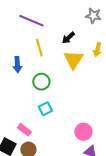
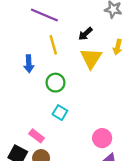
cyan square: (45, 109) -> (60, 113), turned -32

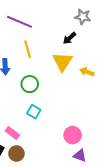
black arrow: (85, 34) -> (70, 38), moved
yellow arrow: (118, 47) -> (87, 72), moved, turned 96

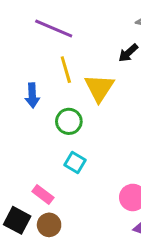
yellow triangle: (62, 62) -> (99, 88), moved

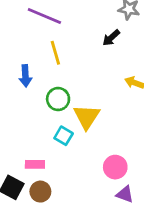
yellow triangle: (99, 88) -> (87, 117), moved
pink rectangle: (43, 194) -> (35, 164), turned -36

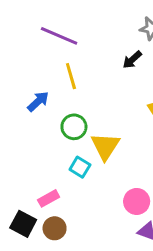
blue arrow: (25, 76) -> (38, 101), turned -130
pink rectangle: (35, 164) -> (49, 198), turned -30

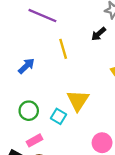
yellow line: (71, 76) -> (63, 49), moved
green circle: (74, 127) -> (29, 111), moved

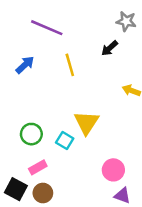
blue arrow: (26, 66) -> (25, 65), moved

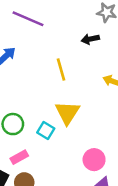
black arrow: (110, 48) -> (90, 39), turned 30
yellow line: (70, 65) -> (61, 70), moved

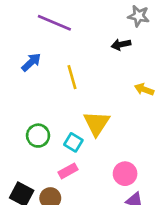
yellow line: (61, 70) -> (72, 77), moved
pink rectangle: (19, 157) -> (68, 171), moved

